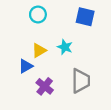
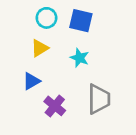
blue square: (85, 17) -> (81, 21), moved
yellow triangle: (39, 50) -> (40, 48), moved

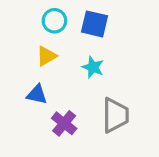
blue triangle: (31, 81) -> (37, 94), turned 42

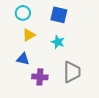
cyan circle: (54, 21) -> (23, 13), moved
purple cross: (64, 123) -> (40, 77), turned -35

